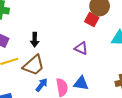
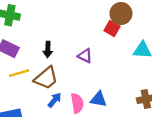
purple triangle: (81, 48) -> (85, 56), moved

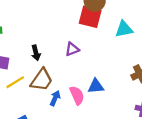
red square: (112, 28) -> (90, 17), size x1.5
purple triangle: (85, 56) -> (72, 49), turned -32

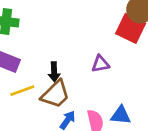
black arrow: (36, 53) -> (54, 72), moved

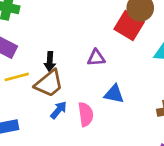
blue triangle: (121, 115) -> (114, 94), moved

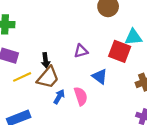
red square: (129, 26) -> (120, 51), moved
blue triangle: (114, 94) -> (100, 76), turned 35

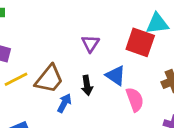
purple triangle: (81, 51) -> (90, 44), turned -40
black arrow: (46, 60) -> (87, 85), moved
pink semicircle: (81, 96) -> (135, 100), moved

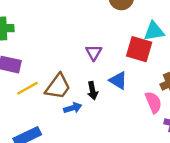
pink semicircle: (135, 100) -> (153, 102), moved
blue arrow: (64, 103) -> (73, 108), turned 48

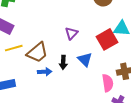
red square: (139, 49) -> (107, 39), turned 30

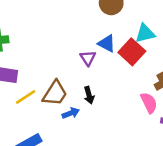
blue triangle: (85, 59) -> (107, 44), moved

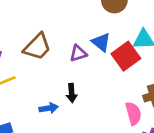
purple triangle: (88, 58) -> (78, 53), turned 35
brown trapezoid: (55, 93) -> (37, 47), moved

